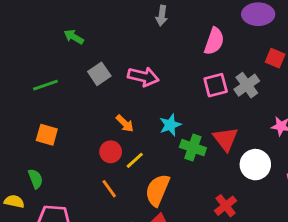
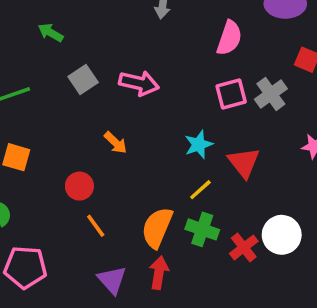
cyan star: (170, 125) -> (199, 145), moved
green cross: (193, 148) -> (202, 229), moved
red circle: (111, 152) -> (79, 186), moved
yellow line: (135, 160) -> (200, 190), moved
white circle: (255, 165) -> (282, 235), moved

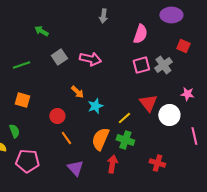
cyan star: (199, 145) -> (95, 106), moved
white circle: (282, 235) -> (169, 115), moved
red cross: (244, 247) -> (157, 163), moved, turned -35
red arrow: (159, 273) -> (112, 164), moved

